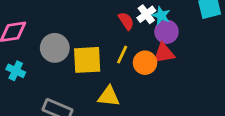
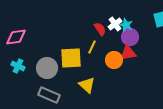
gray circle: (55, 48) -> (47, 68), moved
yellow line: (122, 55) -> (92, 47), moved
yellow triangle: (109, 96) -> (87, 85), turned 36

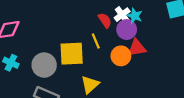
purple circle: (130, 37) -> (127, 30), moved
yellow line: (92, 47) -> (96, 41), turned -48
yellow triangle: (87, 85) -> (90, 85), turned 36

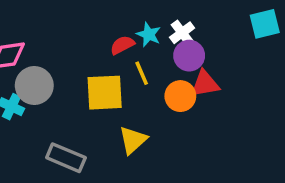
cyan star: (135, 16) -> (149, 34), moved
red semicircle: (105, 20) -> (122, 45), moved, turned -84
gray circle: (44, 65) -> (34, 85), moved

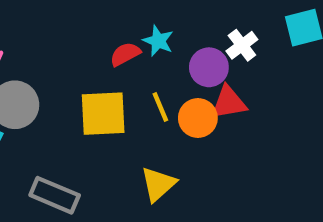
white cross: (182, 33) -> (242, 45), moved
yellow line: (142, 73) -> (160, 107), moved
yellow triangle: (133, 140) -> (158, 184), moved

